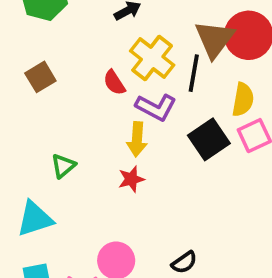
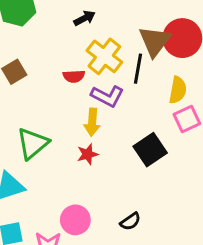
red semicircle: (114, 83) -> (74, 76), turned -60
black square: (209, 139) -> (150, 150), moved
green triangle: (63, 166) -> (33, 143), size x1.6

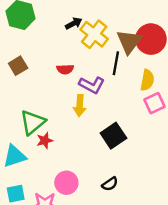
yellow cross: (104, 56) -> (94, 34), moved
black square: (150, 150) -> (113, 136), moved
red star: (88, 154) -> (45, 140), moved

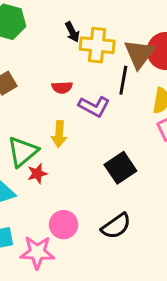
black arrow: (74, 23) -> (72, 32), turned 91
yellow cross: (94, 34) -> (97, 45), turned -32
yellow arrow: (80, 105) -> (59, 134), moved
black semicircle: (110, 184) -> (116, 226), size x1.5

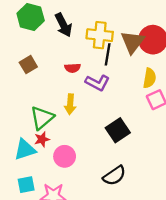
black arrow: (72, 32) -> (63, 25), moved, size x1.5
black line: (123, 80) -> (108, 54), moved
red star: (37, 174) -> (42, 139), moved
pink circle: (64, 225) -> (65, 156), moved

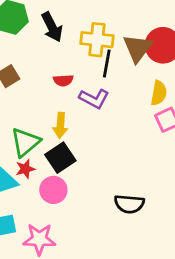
black square: (118, 130) -> (60, 158), moved
black semicircle: (114, 176) -> (129, 204), moved, turned 40

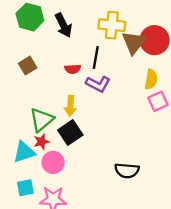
yellow cross: (97, 40) -> (112, 25), moved
black line: (107, 64) -> (96, 57), moved
pink circle: (53, 190) -> (53, 162), moved

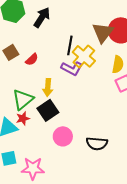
black arrow: (63, 25) -> (42, 17), turned -120
yellow cross: (112, 25) -> (84, 56), moved, turned 35
red semicircle: (73, 69) -> (32, 59), moved, turned -40
pink circle: (53, 162) -> (63, 136), moved

